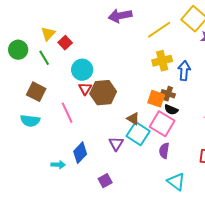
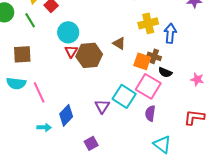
brown square: (36, 92) -> (22, 54), turned -30
black semicircle: (171, 110) -> (165, 72), moved
pink line: (67, 113) -> (39, 92), moved
brown triangle: (133, 119) -> (119, 43), moved

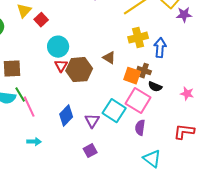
green line: (30, 20) -> (20, 95), moved
blue diamond: (66, 115) -> (66, 116), moved
purple square: (91, 143) -> (90, 151), moved

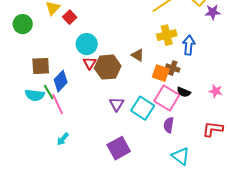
black semicircle: (155, 87) -> (184, 92), moved
blue diamond: (66, 116) -> (61, 81), moved
purple triangle: (92, 121) -> (117, 104), moved
cyan arrow: (34, 142) -> (63, 139), turned 128
purple square: (90, 151) -> (119, 148), size x1.6

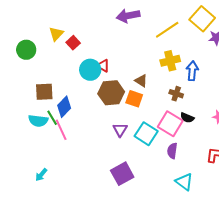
red triangle: (90, 63) -> (103, 66), moved, turned -32
orange square: (161, 73) -> (134, 99), moved
cyan arrow: (63, 139) -> (41, 175), moved

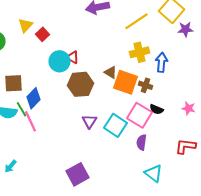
orange square: (134, 99) -> (126, 82), moved, size x1.4
purple square: (122, 174) -> (78, 174), moved

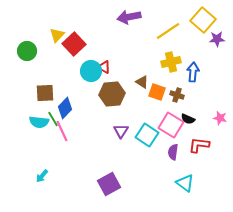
red square: (42, 34) -> (74, 44), size x1.6
orange square: (126, 82) -> (157, 92), size x0.7
red L-shape: (186, 146) -> (199, 145), moved

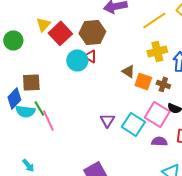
brown hexagon: (112, 94) -> (92, 32), moved
blue diamond: (65, 108) -> (14, 98), moved
purple semicircle: (173, 152) -> (159, 141), turned 84
cyan arrow: (42, 176) -> (28, 165), turned -80

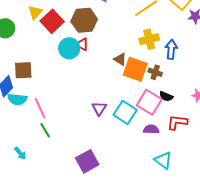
orange square: (143, 81) -> (135, 69), size x1.4
green line: (39, 108) -> (45, 130), moved

